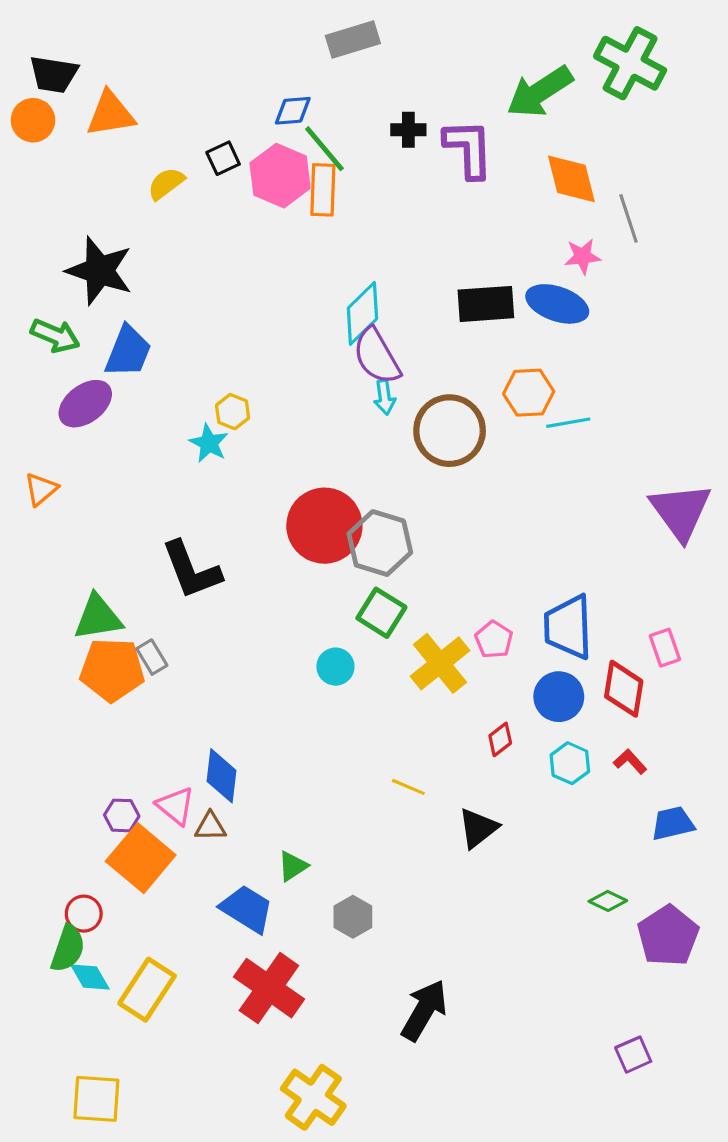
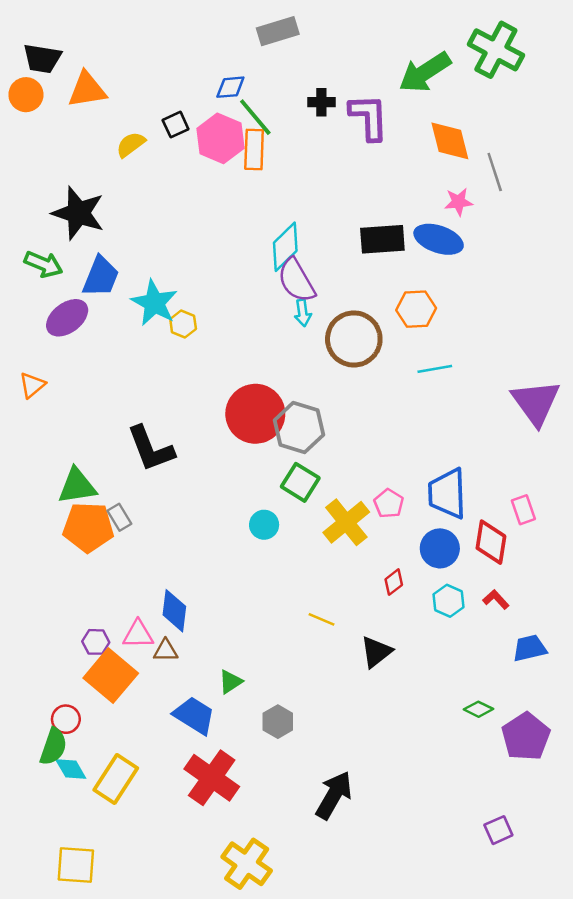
cyan line: (568, 423) -> (435, 369), moved
cyan star: (209, 443) -> (154, 303), moved, size x1.5
pink triangle: (176, 806) -> (138, 634), turned -40

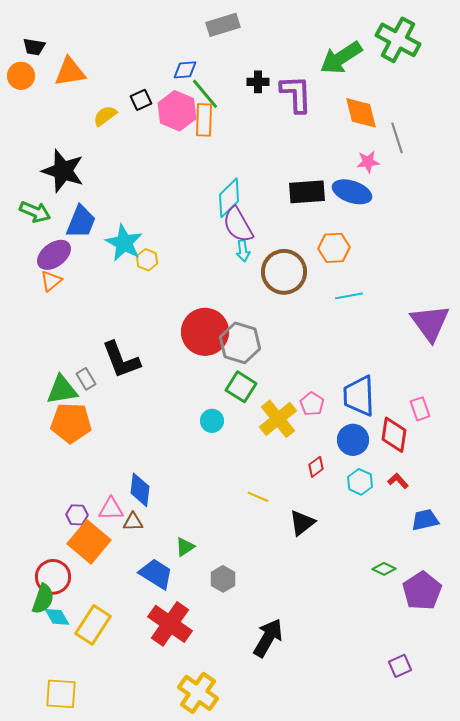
black trapezoid: (42, 59) -> (34, 47), size x0.7
orange triangle: (32, 385) -> (51, 281), moved
gray rectangle: (119, 517) -> (86, 379), moved
red circle: (66, 719) -> (53, 577), size x1.5

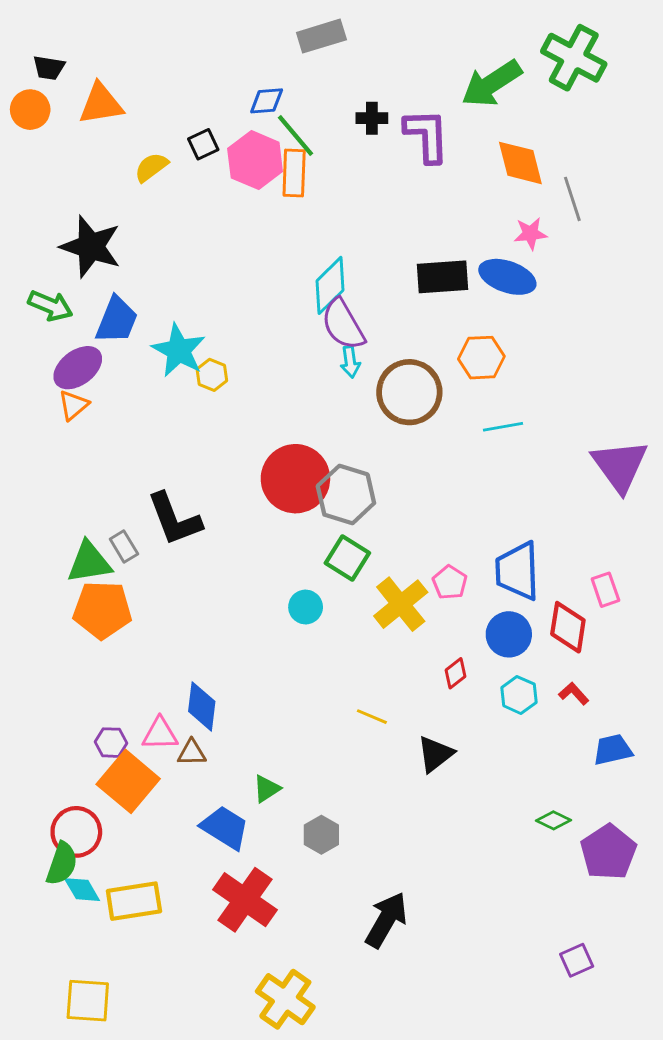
yellow rectangle: (93, 625) -> (134, 901), turned 48

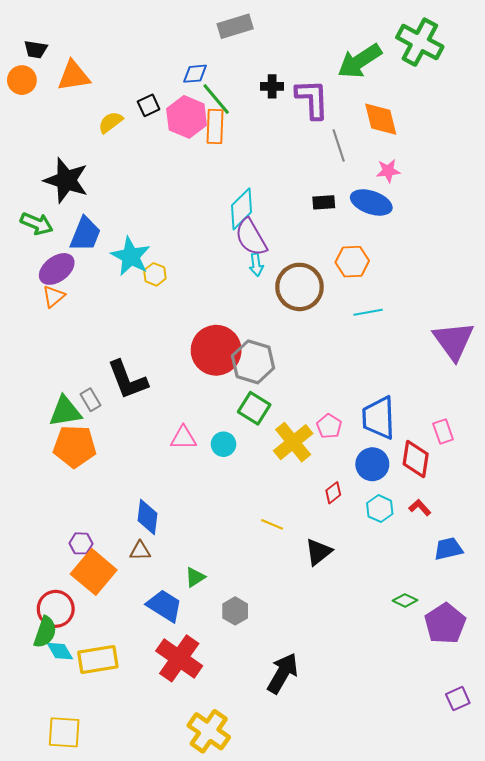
gray line: (572, 199) -> (339, 145), moved
black rectangle: (443, 277) -> (324, 202), size x0.6
pink triangle: (160, 734) -> (183, 438), moved
purple square: (577, 960) -> (458, 699), moved

